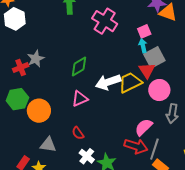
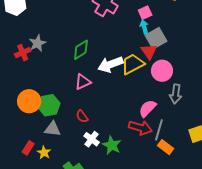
green hexagon: (17, 99) -> (49, 105), moved
orange circle: (39, 111) -> (29, 101), moved

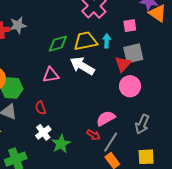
cyan arrow: (144, 27) -> (107, 41), moved
white arrow: (110, 64) -> (82, 66), turned 35
yellow trapezoid: (133, 64) -> (85, 41), moved
gray arrow: (176, 94) -> (142, 124), moved
red arrow: (140, 128) -> (93, 135), size x0.6

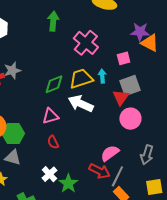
red semicircle: (40, 108) -> (53, 142), moved
red arrow: (93, 135) -> (100, 171), size x1.5

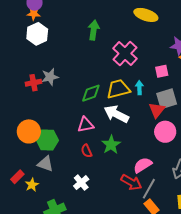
green star: (68, 183) -> (111, 145), moved

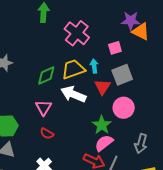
red triangle: (157, 110) -> (102, 87), moved
pink triangle: (85, 125) -> (44, 108), turned -42
green star: (111, 145) -> (102, 125), moved
red semicircle: (87, 151) -> (47, 134), turned -32

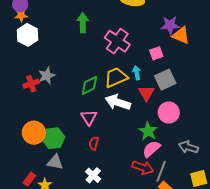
red semicircle: (47, 134) -> (94, 143), turned 80
gray arrow: (141, 144) -> (188, 147), turned 96

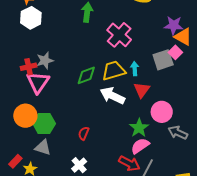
pink square: (156, 53) -> (175, 52), moved, turned -32
gray square: (165, 80) -> (163, 60), moved
pink triangle: (89, 118) -> (38, 82), moved, size x1.4
gray arrow: (188, 147) -> (178, 133), moved

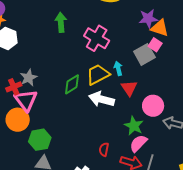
orange circle: (25, 116) -> (18, 120), moved
red semicircle: (84, 133) -> (104, 149), moved

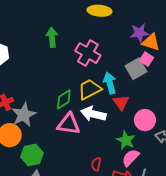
cyan arrow: (118, 68) -> (110, 83), size x1.5
gray star: (29, 78) -> (24, 115), moved, size x1.4
pink triangle: (26, 100) -> (69, 124), moved, turned -45

